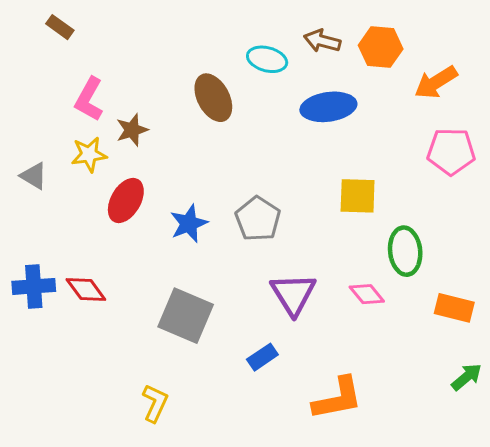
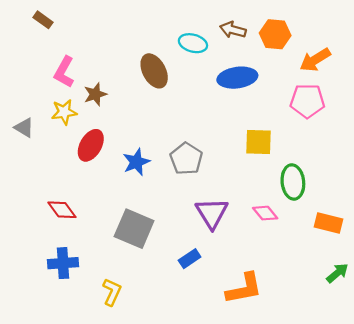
pink pentagon: (451, 151) -> (307, 101), moved
blue cross: (34, 286) -> (63, 263), moved

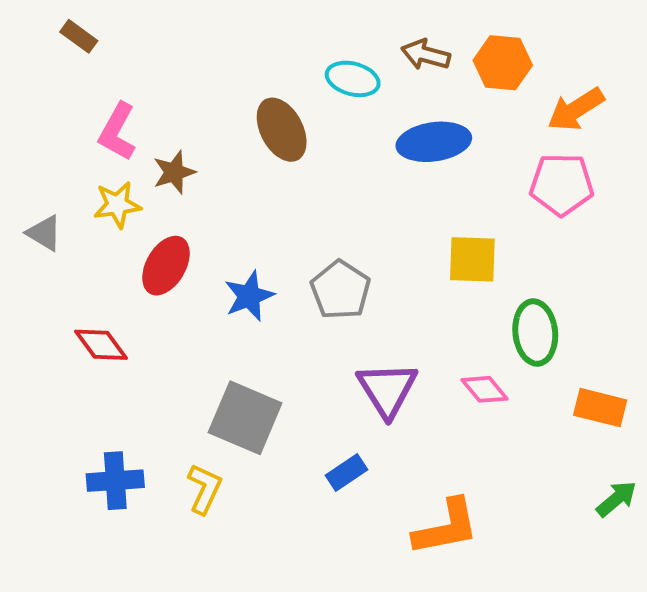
red diamond: (62, 210) -> (101, 345), moved
yellow L-shape: (112, 292) -> (205, 489), moved

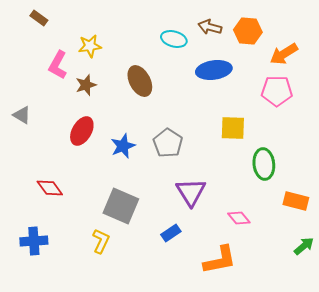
brown ellipse: (282, 130) -> (140, 81), moved
yellow star: (117, 205) -> (90, 46), moved
red diamond: (101, 345) -> (50, 188), moved
pink diamond: (485, 389) -> (239, 218), moved
blue cross: (115, 481) -> (34, 241), moved

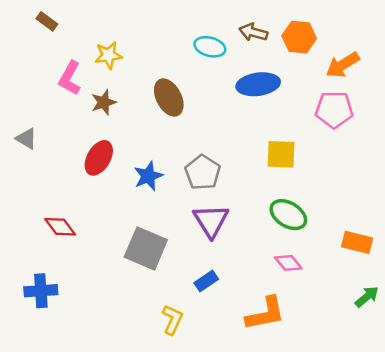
green ellipse: (264, 164) -> (288, 215), moved, turned -52
purple triangle: (191, 192) -> (211, 221), moved
yellow L-shape: (101, 241) -> (172, 320), moved

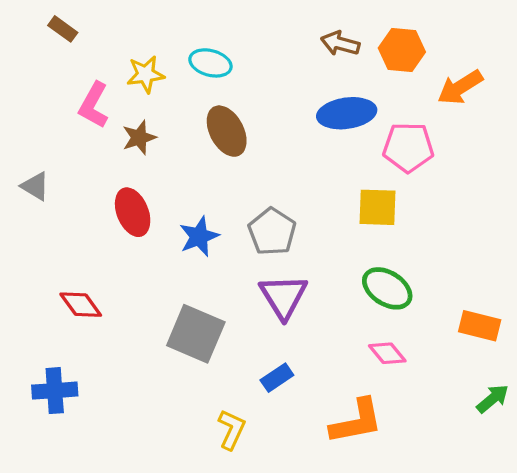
cyan ellipse: (210, 47) -> (210, 63), moved
pink pentagon: (334, 110) -> (408, 147), moved
red ellipse: (99, 158) -> (133, 212), turned -52

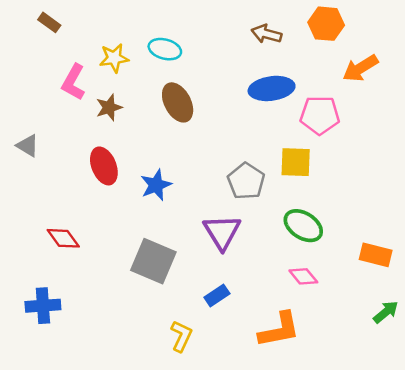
orange hexagon: (402, 50) -> (326, 24), moved
gray pentagon: (272, 232) -> (246, 181), moved

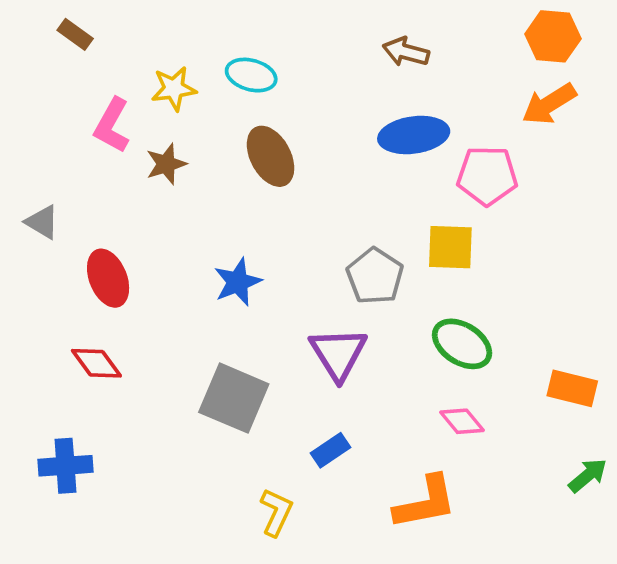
orange hexagon: (326, 24) -> (553, 36), moved
red ellipse: (104, 166) -> (108, 278), moved

